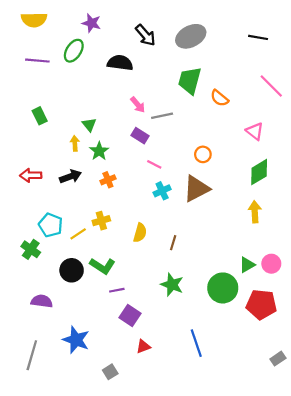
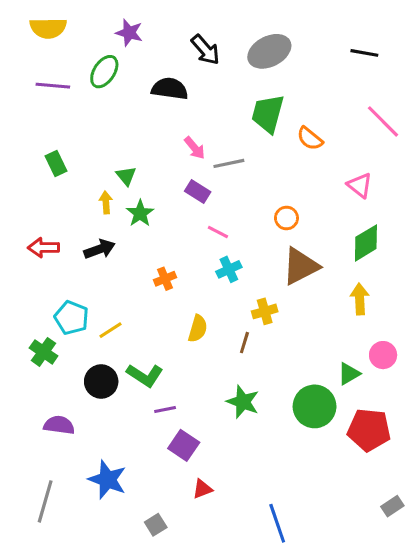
orange cross: (108, 180) -> (165, 279), moved
brown triangle: (196, 189) -> (300, 266), moved
yellow cross: (101, 221) -> (265, 311), moved
pink circle: (271, 264) -> (383, 355), moved
blue line: (196, 343) -> (277, 523), moved

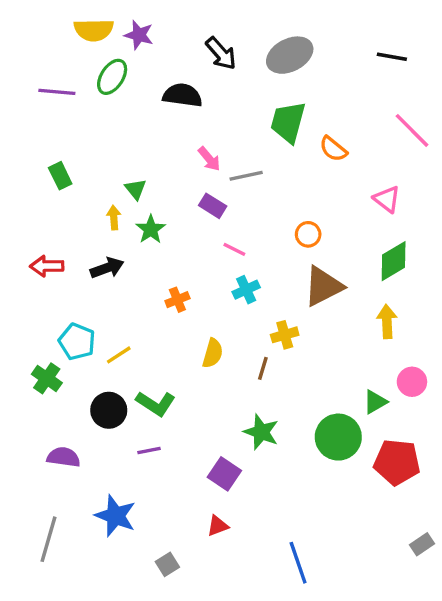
yellow semicircle: (48, 28) -> (94, 30), moved
purple line: (165, 410) -> (149, 450), moved
purple square: (184, 445) -> (224, 474), moved

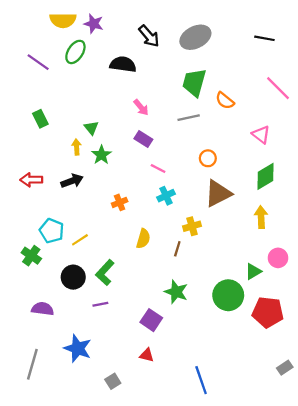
purple line: (57, 92) -> (38, 62), turned 30
gray line: (246, 176) -> (189, 118), moved
green L-shape: (156, 404) -> (105, 273), turned 100
red triangle: (218, 526) -> (147, 355), turned 35

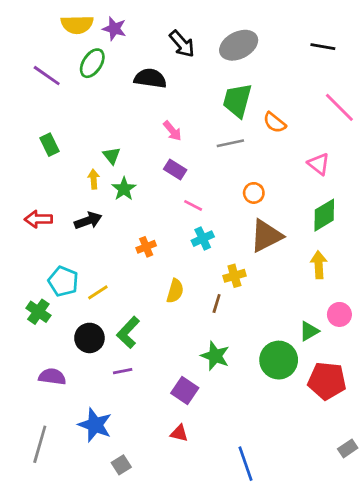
gray square: (113, 381) -> (121, 465), moved

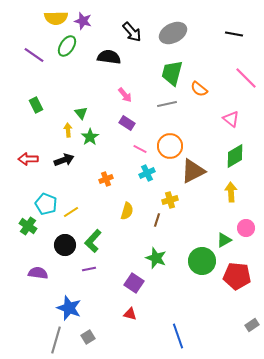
orange circle: (254, 193) -> (170, 146), moved, size x1.6
gray line: (40, 444) -> (56, 340), moved

